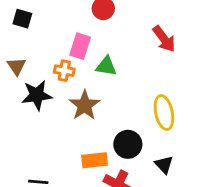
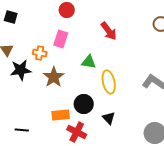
pink rectangle: (80, 46) -> (61, 39), moved
green triangle: (106, 66) -> (89, 62), moved

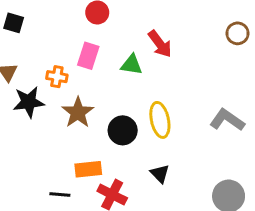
green triangle: (89, 62) -> (132, 65), moved
black circle: (84, 104) -> (123, 130), moved
black line: (22, 130) -> (60, 195), moved

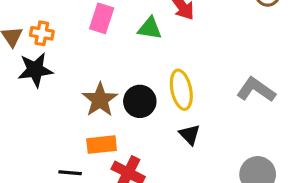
orange cross: (57, 77) -> (42, 33), moved
brown star: (78, 112) -> (100, 100), moved
black triangle: (160, 174) -> (190, 135), moved

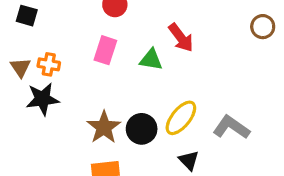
yellow ellipse: (181, 90) -> (181, 118), turned 51
gray L-shape: (256, 90) -> (231, 127), moved

